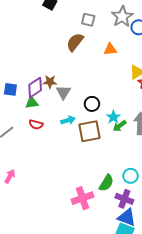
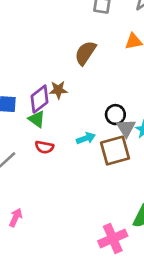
brown semicircle: (75, 42) -> (85, 53), moved
gray triangle: (63, 92) -> (126, 128), moved
green triangle: (32, 103) -> (37, 119), turned 48

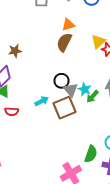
brown semicircle: (85, 53) -> (64, 42), moved
brown star: (58, 90) -> (15, 51), moved

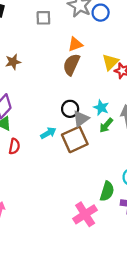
brown star: (15, 51) -> (13, 62), moved
cyan star: (85, 89) -> (101, 108), moved
gray triangle: (71, 90) -> (81, 119), turned 35
red semicircle: (12, 112) -> (14, 146), turned -80

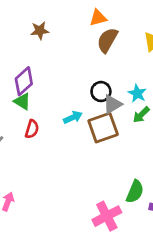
orange triangle: (75, 44) -> (98, 18), moved

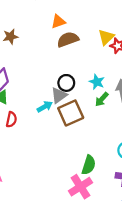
brown semicircle: (107, 40) -> (68, 39), turned 45
gray triangle: (112, 104) -> (59, 95), moved
green semicircle: (135, 192) -> (89, 165), moved

